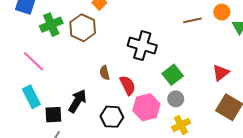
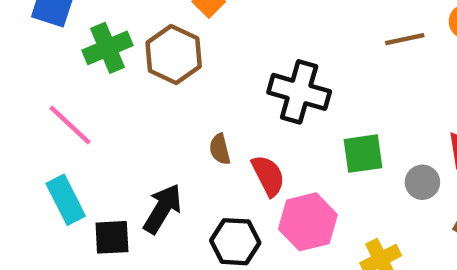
green square: (173, 75) -> (363, 154), turned 30
gray circle: (176, 99) -> (422, 182), moved

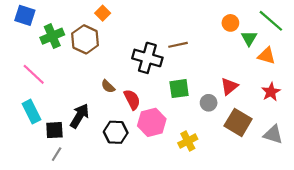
brown line: (405, 39) -> (178, 45), moved
brown semicircle: (220, 149) -> (108, 86), turned -32

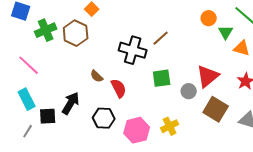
brown line: (178, 45) -> (161, 38), turned -30
red triangle: (229, 86) -> (208, 76), size x1.4
pink hexagon: (152, 122) -> (137, 130), moved
gray line: (57, 154) -> (28, 131), moved

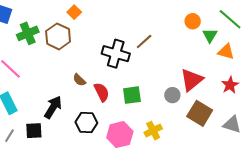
green square: (162, 78) -> (132, 95), moved
black square: (48, 116) -> (34, 131), moved

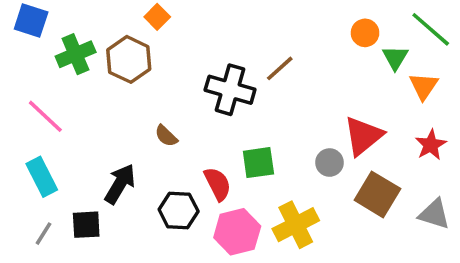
orange triangle: (226, 52) -> (424, 86), turned 48
red semicircle: (102, 92) -> (218, 184), moved
yellow cross: (153, 131) -> (296, 225), size x1.4

